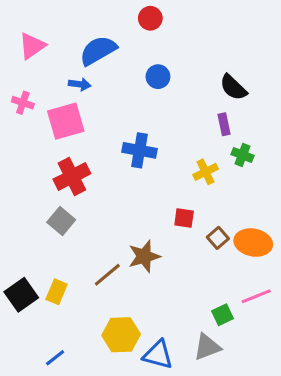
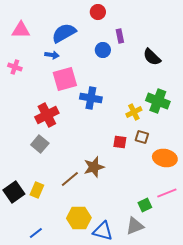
pink triangle: (32, 46) -> (21, 30), turned 36
pink square: (66, 121) -> (65, 79), moved
purple rectangle: (224, 124) -> (120, 36), moved
green cross: (242, 155) -> (158, 101), size x1.6
brown square: (218, 238) -> (142, 137), moved, turned -32

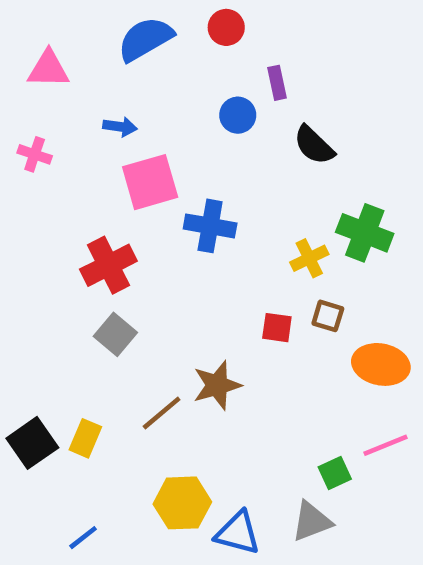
blue semicircle: (64, 33) -> (145, 39), moved
black semicircle: (152, 57) -> (314, 145), moved
gray square: (40, 144) -> (115, 334), moved

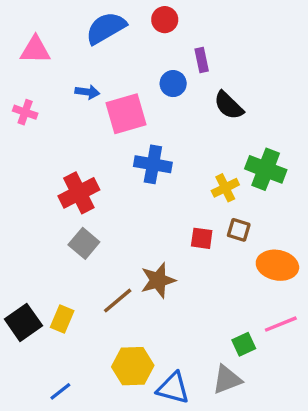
pink square: (150, 182) -> (126, 114), moved

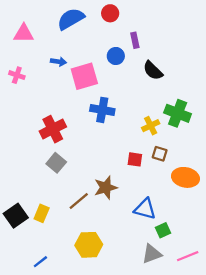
pink line: (281, 324) -> (188, 256), moved
blue triangle: (173, 388) -> (145, 209), moved

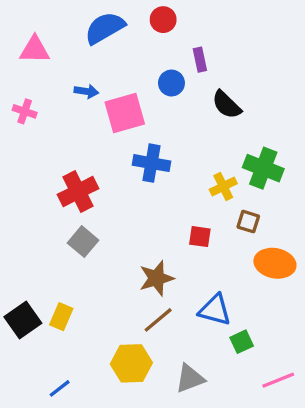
brown square: (160, 154) -> (248, 222), moved
brown line: (79, 201) -> (158, 320), moved
gray triangle: (152, 254) -> (190, 378), moved

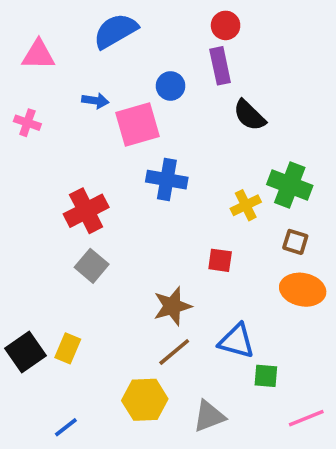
red circle: (163, 20) -> (226, 25), moved
purple rectangle: (200, 60) -> (220, 66), size x1.4
blue circle: (171, 83) -> (171, 86), moved
brown square: (248, 222) -> (295, 242), moved
green square: (242, 342) -> (266, 376), turned 30

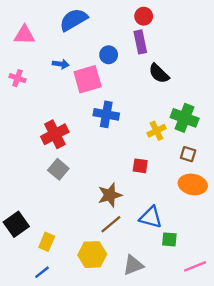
yellow rectangle: (68, 348) -> (47, 242), moved

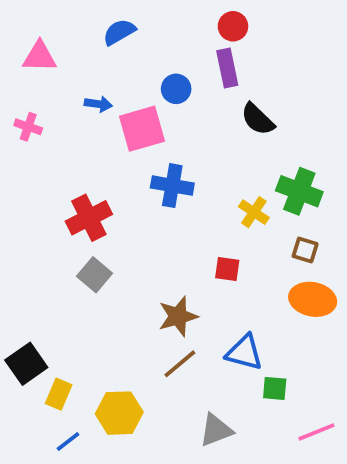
blue semicircle: (74, 20) -> (119, 32), size x0.7
yellow cross: (157, 131) -> (254, 212), turned -30
yellow rectangle: (47, 242) -> (59, 394), moved
yellow hexagon: (92, 255) -> (119, 413), moved

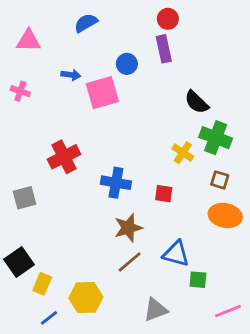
black semicircle: (258, 119) -> (197, 102), moved
blue cross: (172, 186) -> (116, 183), moved
gray square: (95, 275) -> (24, 198), moved, turned 35

